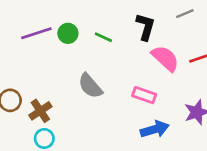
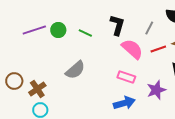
gray line: (185, 14) -> (149, 28), moved, turned -40
gray semicircle: (90, 86) -> (75, 70), turned -90
pink rectangle: (144, 95) -> (126, 77), moved

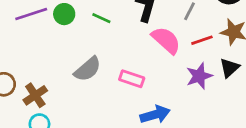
pink rectangle: (126, 77) -> (132, 79), moved
purple star: (156, 90) -> (199, 76), moved

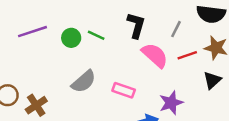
green circle: (64, 14) -> (71, 38), moved
purple star: (199, 76) -> (171, 103), moved

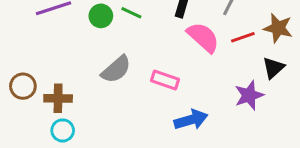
purple star: (171, 103) -> (249, 95), moved
brown cross: (36, 105) -> (58, 98), turned 35

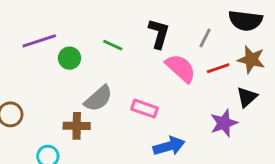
green circle: (101, 16) -> (69, 58), moved
brown cross: (58, 98) -> (77, 126), moved

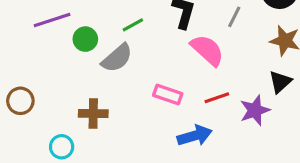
green line: (113, 45) -> (133, 25), turned -54
red line: (218, 68) -> (217, 98), moved
gray semicircle: (98, 99) -> (117, 58), moved

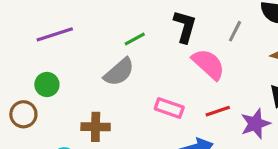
green circle: (85, 39) -> (47, 84), moved

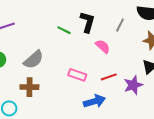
green line: (135, 39) -> (64, 30), moved, turned 56
pink semicircle: (208, 64) -> (103, 46), size x0.7
gray semicircle: (119, 72) -> (34, 60), moved

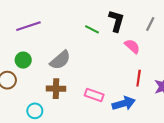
pink rectangle: (77, 75) -> (94, 95), moved
red line: (109, 77) -> (139, 78), turned -63

